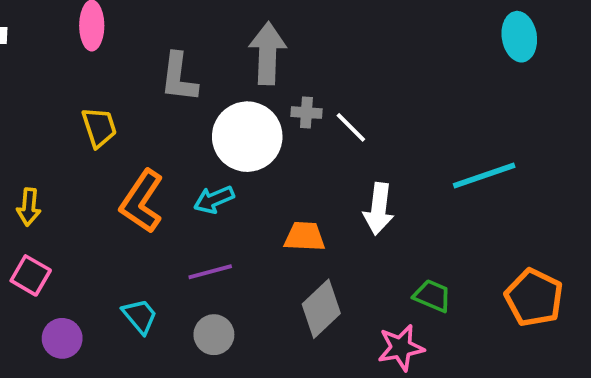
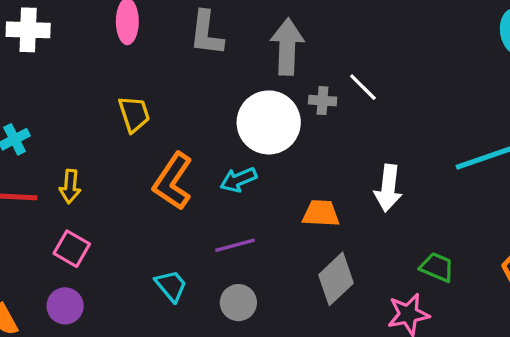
gray L-shape: (179, 77) -> (206, 33), moved
white line: (351, 127) -> (363, 87), moved
purple circle: (62, 338) -> (65, 306), moved

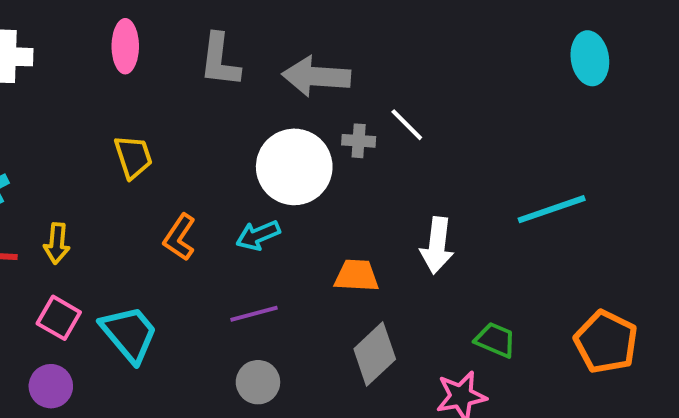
gray arrow: (287, 47) -> (316, 76), turned -88
orange L-shape: (173, 181) -> (180, 237), size x0.7
cyan trapezoid: (171, 286) -> (129, 334), moved, size x1.5

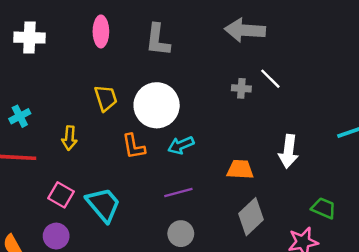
gray arrow: (316, 76) -> (245, 30), moved
white circle: (294, 167) -> (157, 105), moved
orange L-shape: (180, 237) -> (134, 146), turned -44
yellow arrow: (57, 243) -> (69, 138), moved

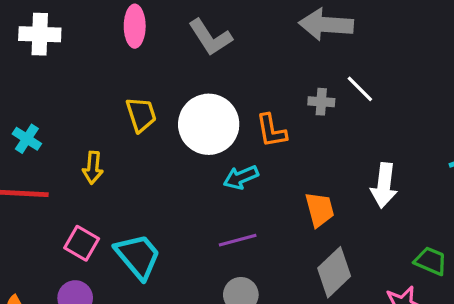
gray L-shape: (158, 40) -> (210, 37), turned -40
cyan cross: (20, 116) -> (27, 139), turned -30
orange L-shape: (134, 146) -> (271, 131), moved
orange trapezoid: (240, 169) -> (320, 210), turned 72

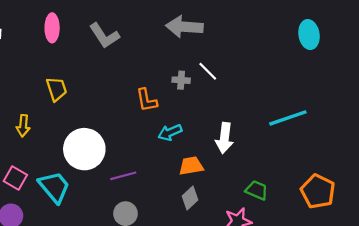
white circle: (209, 124) -> (84, 149), moved
cyan arrow: (241, 177) -> (170, 132), moved
orange trapezoid: (320, 210) -> (191, 166), moved, turned -85
gray diamond: (334, 272) -> (190, 198), size x0.7

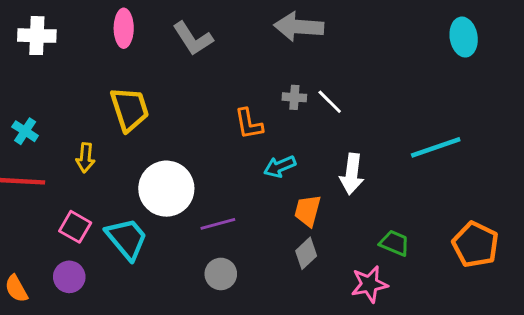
white line: (208, 71) -> (330, 102), moved
yellow trapezoid: (57, 89) -> (130, 109), size x1.4
orange trapezoid: (191, 166) -> (308, 211), turned -65

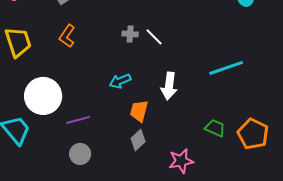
orange L-shape: (249, 124) -> (67, 36), moved, turned 45
green trapezoid: (394, 243) -> (215, 128), moved

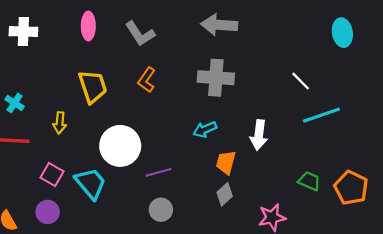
gray cross: (130, 34) -> (216, 78), size x2.0
white line: (154, 37) -> (301, 81), moved

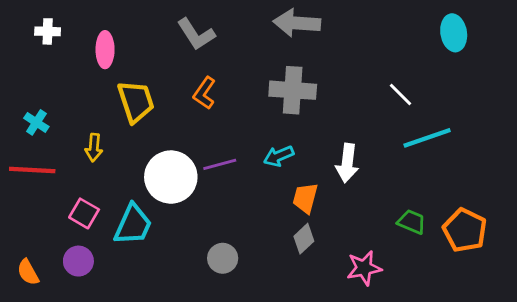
pink ellipse: (88, 26) -> (105, 50), moved
white cross: (23, 32) -> (48, 31), size x0.7
purple line: (159, 172) -> (220, 164), moved
cyan trapezoid: (90, 183) -> (133, 225), turned 64

